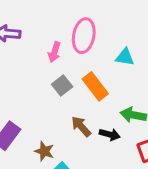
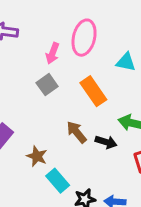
gray square: (62, 85) -> (47, 85), moved

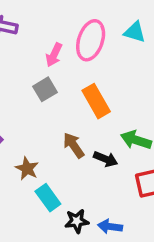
cyan triangle: (126, 62) -> (135, 32), moved

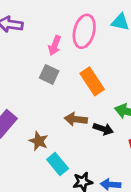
gray square: (45, 89) -> (49, 74), turned -30
brown arrow: (74, 145) -> (76, 119), turned -45

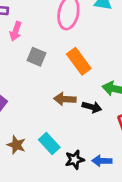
pink arrow: (55, 45) -> (16, 31), moved
brown star: (39, 141) -> (16, 145), moved

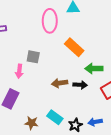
pink arrow: (16, 31) -> (19, 71), moved
orange rectangle: (79, 61) -> (74, 47), moved

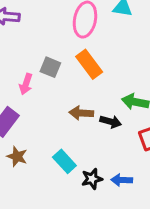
orange rectangle: (74, 47) -> (89, 64), moved
brown star: (31, 123) -> (17, 156), moved

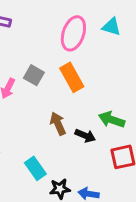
brown arrow: (81, 113) -> (58, 124), turned 55

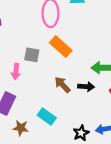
cyan rectangle: (35, 168) -> (47, 117), moved

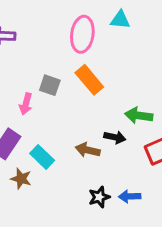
brown arrow: (62, 85) -> (88, 150), moved, turned -42
cyan rectangle: (47, 117) -> (42, 157), moved

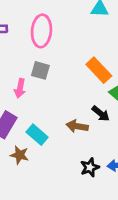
pink ellipse: (82, 34) -> (41, 31), moved
orange rectangle: (89, 80) -> (99, 70), moved
black arrow: (115, 137) -> (101, 114), turned 30

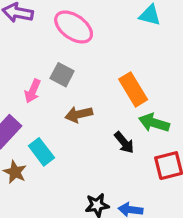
pink ellipse: (41, 31) -> (74, 27), turned -72
brown arrow: (77, 126) -> (79, 114), moved, turned -35

